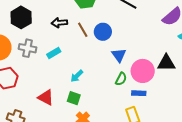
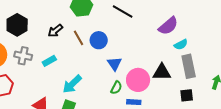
black arrow: (59, 23) -> (55, 31), turned -35
cyan arrow: (77, 76) -> (72, 84), size x1.5

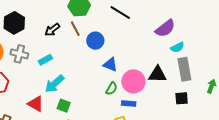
brown line: (79, 38) -> (75, 29), moved
blue triangle: (114, 64) -> (110, 65), turned -35
cyan arrow: (72, 84) -> (54, 84), moved

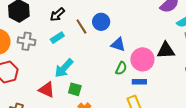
brown line: (75, 29) -> (81, 26), moved
cyan rectangle: (45, 60) -> (57, 38), moved

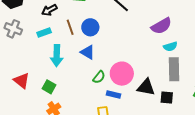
blue triangle: (118, 44) -> (88, 52), moved
black triangle: (166, 50) -> (146, 87), moved
cyan arrow: (64, 68) -> (57, 56), moved, turned -55

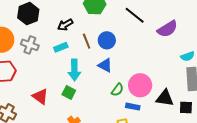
purple semicircle: (161, 26) -> (167, 29), moved
green square: (49, 87) -> (69, 92), moved

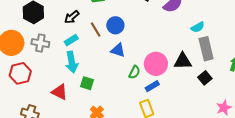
cyan arrow: (74, 70) -> (72, 62), moved
black triangle: (165, 98) -> (183, 61), moved
blue rectangle: (133, 107) -> (152, 86), turned -32
black square: (186, 107) -> (205, 78), turned -32

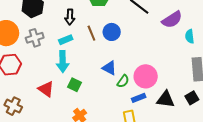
black arrow: (72, 17) -> (70, 17), turned -56
cyan semicircle: (198, 27) -> (190, 36), moved, turned 104
gray cross: (40, 43) -> (35, 38), turned -36
blue triangle: (118, 50) -> (109, 68), moved
black triangle: (183, 61) -> (166, 99), moved

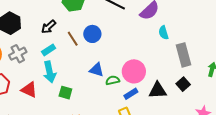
black arrow: (70, 17) -> (49, 27), turned 56
cyan semicircle: (190, 36) -> (164, 33), moved
green semicircle: (123, 81) -> (113, 80), turned -128
red triangle: (46, 89) -> (29, 90), moved

